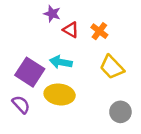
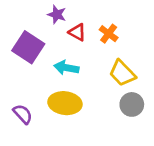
purple square: (30, 72) -> (28, 47), moved
gray circle: (120, 112) -> (132, 104), moved

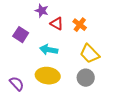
purple square: (28, 47) -> (21, 35), size x0.7
gray circle: (132, 104) -> (86, 78), moved

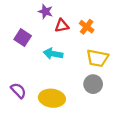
red triangle: (57, 24) -> (62, 26), turned -40
yellow trapezoid: (90, 54) -> (97, 58), turned -35
yellow ellipse: (48, 76) -> (52, 98), moved

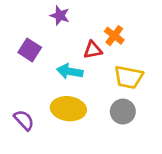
red triangle: (62, 26) -> (93, 50), moved
yellow ellipse: (52, 98) -> (68, 109), moved

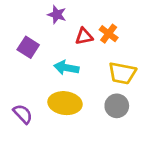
red triangle: (93, 50) -> (84, 36), moved

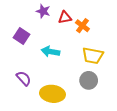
red triangle: (84, 36) -> (65, 17), moved
yellow ellipse: (65, 103) -> (53, 94), moved
purple semicircle: (23, 114) -> (24, 78), moved

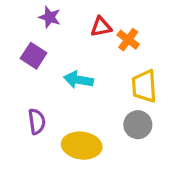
purple star: (43, 11) -> (50, 17), moved
yellow trapezoid: (93, 56) -> (144, 86), turned 75
purple semicircle: (24, 78) -> (37, 121), turned 35

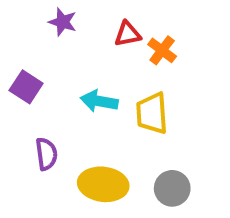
purple square: (34, 56) -> (26, 87), moved
yellow trapezoid: (144, 86) -> (152, 113), moved
gray circle: (138, 125) -> (172, 188), moved

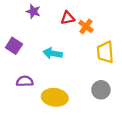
yellow trapezoid: (152, 113) -> (105, 52), moved
purple semicircle: (46, 154) -> (25, 81), turned -84
gray circle: (172, 188) -> (101, 90), moved

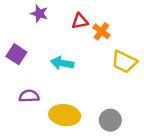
yellow trapezoid: (105, 52) -> (124, 62), turned -60
gray circle: (101, 90) -> (110, 120), moved

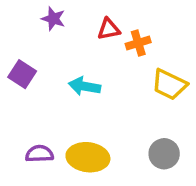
orange cross: (101, 31) -> (138, 43), turned 36
purple semicircle: (29, 96) -> (39, 154), moved
gray circle: (110, 120) -> (164, 154), moved

